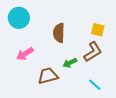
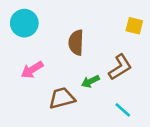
yellow square: (98, 30) -> (134, 26), moved

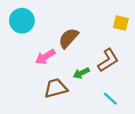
brown semicircle: (76, 43) -> (68, 38), turned 40
pink arrow: (32, 70) -> (45, 57), moved

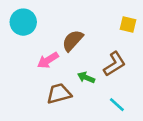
green arrow: (81, 73) -> (86, 78), turned 49

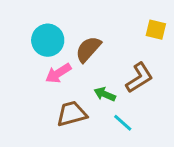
cyan circle: (23, 22) -> (48, 40), moved
cyan line: (117, 105) -> (123, 123), moved

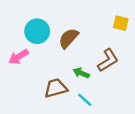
pink arrow: (58, 73) -> (19, 57), moved
cyan line: (123, 123) -> (85, 100), moved

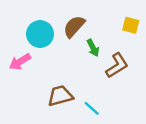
brown semicircle: (68, 38) -> (74, 26), moved
green arrow: (81, 73) -> (93, 48), moved, turned -140

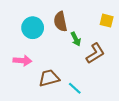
brown semicircle: (74, 26) -> (60, 22), turned -54
pink arrow: (20, 62) -> (22, 61), moved, turned -144

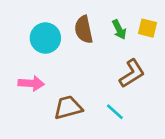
green arrow: (76, 39) -> (119, 30), moved
cyan line: (75, 88) -> (115, 112), moved

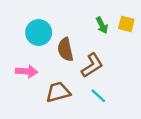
brown semicircle: (84, 30) -> (65, 50), moved
brown L-shape: (132, 73) -> (92, 65), moved

